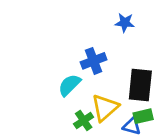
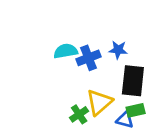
blue star: (125, 23) -> (118, 50), moved
cyan semicircle: (69, 85) -> (66, 51), moved, turned 35

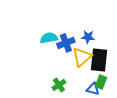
yellow triangle: (99, 102) -> (82, 57), moved
green rectangle: (136, 110) -> (101, 82), turned -56

